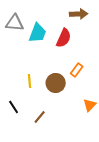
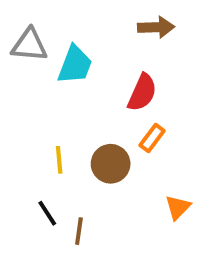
red semicircle: (64, 38) -> (142, 93), moved
black line: (14, 107) -> (47, 213), moved
brown line: (40, 117) -> (79, 231), turned -32

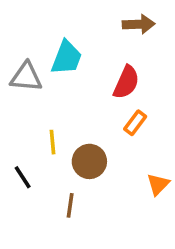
gray triangle: (29, 45) -> (26, 77), moved
brown circle: (111, 164) -> (89, 161), moved
black line: (47, 213) -> (23, 177), moved

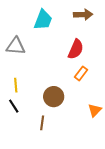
cyan trapezoid: (67, 58) -> (43, 20), moved
yellow line: (52, 142) -> (16, 85), moved

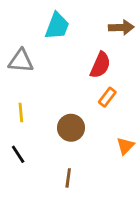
brown arrow: (83, 15) -> (121, 27), moved
black line: (14, 106) -> (18, 154), moved
brown line: (42, 123) -> (68, 178), moved

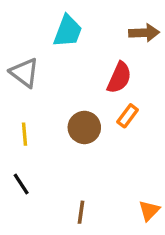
gray triangle: (21, 61) -> (24, 73), turned 32
brown circle: (71, 128) -> (84, 127), moved
orange triangle: (125, 146) -> (149, 211), moved

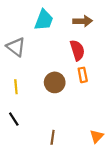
brown arrow: (144, 33) -> (83, 21), moved
red semicircle: (119, 78) -> (77, 50), turned -42
orange rectangle: (128, 116) -> (83, 75), turned -48

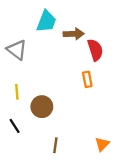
brown arrow: (83, 21) -> (74, 34), moved
red semicircle: (77, 50) -> (95, 50), moved
brown circle: (55, 82) -> (42, 107), moved

